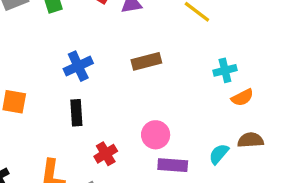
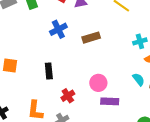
blue cross: (78, 66) -> (58, 29), moved
cyan semicircle: (219, 154) -> (139, 79), moved, turned 104

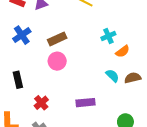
pink circle: (98, 83) -> (57, 61), moved

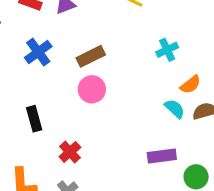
orange semicircle: (123, 51) -> (190, 85), moved
purple rectangle: (86, 103) -> (162, 156), moved

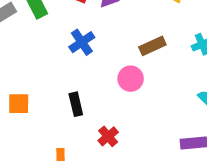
brown rectangle: (91, 56) -> (152, 46), moved

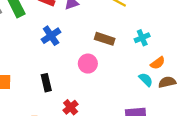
brown rectangle: (152, 46) -> (105, 39), turned 42

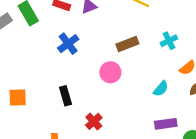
brown rectangle: (105, 39) -> (127, 44), turned -36
cyan semicircle: (146, 80) -> (161, 89), moved, turned 88

